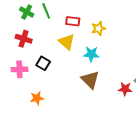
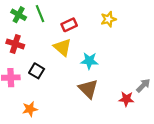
red rectangle: (73, 21) -> (69, 25), turned -32
yellow star: (98, 28) -> (108, 19), moved

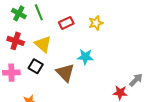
yellow star: (108, 19) -> (96, 23), moved
yellow triangle: (62, 47) -> (43, 44), moved
brown triangle: (88, 89) -> (65, 73), moved

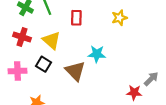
red rectangle: (66, 23) -> (76, 18), turned -64
yellow star: (96, 23) -> (119, 18), moved

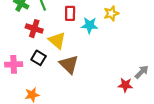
red cross: (22, 37) -> (34, 29), moved
yellow triangle: (51, 40) -> (57, 40), moved
cyan star: (97, 54) -> (90, 25), moved

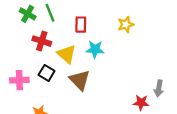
cyan star: (90, 25) -> (95, 49), moved
gray arrow: (142, 72) -> (159, 88), turned 144

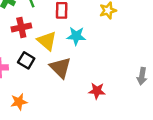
red cross: (42, 41) -> (21, 27), turned -30
red star: (141, 103) -> (97, 91), moved

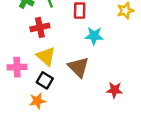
yellow triangle: (47, 41) -> (46, 56), moved
black square: (26, 60) -> (45, 80), moved

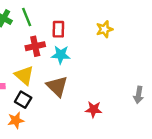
red cross: (40, 27) -> (35, 46), moved
cyan star: (94, 36) -> (61, 55), moved

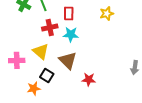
black square: (23, 100) -> (47, 75), moved
red star: (94, 109) -> (89, 79), moved

